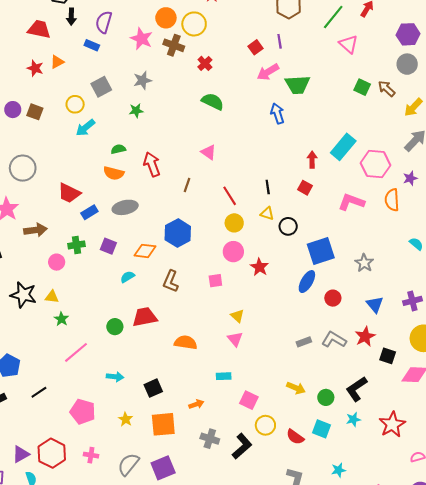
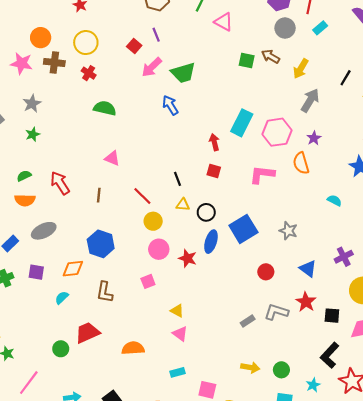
yellow circle: (194, 24) -> (86, 43), moved
blue ellipse: (307, 282) -> (211, 242), moved
black L-shape: (357, 389) -> (330, 355), moved

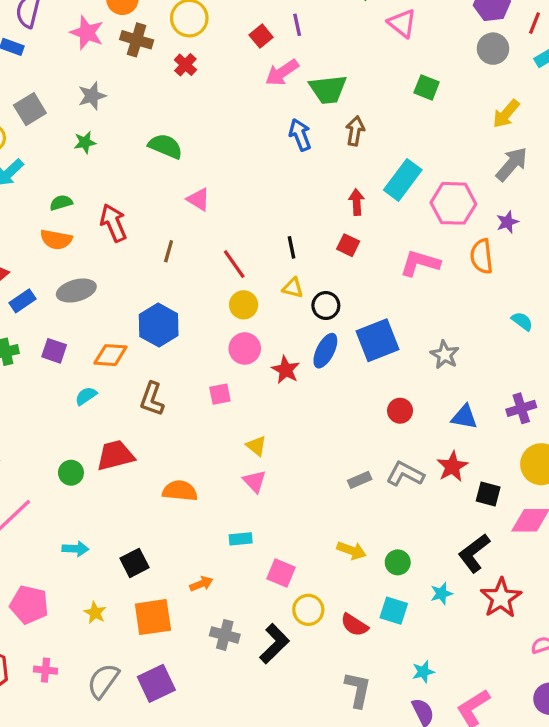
brown arrow: (271, 56) -> (355, 131), moved, turned 60
green semicircle: (105, 108) -> (165, 146), moved
blue triangle: (308, 269) -> (464, 417), turned -36

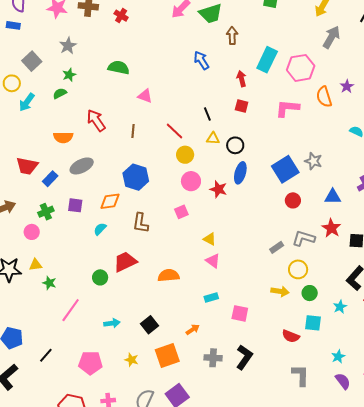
blue arrow: (300, 135) -> (201, 60), moved
green semicircle: (61, 203) -> (60, 93), moved
purple star: (507, 222) -> (347, 86), moved
blue square: (378, 340) -> (285, 169), moved
yellow circle: (308, 610) -> (298, 269), moved

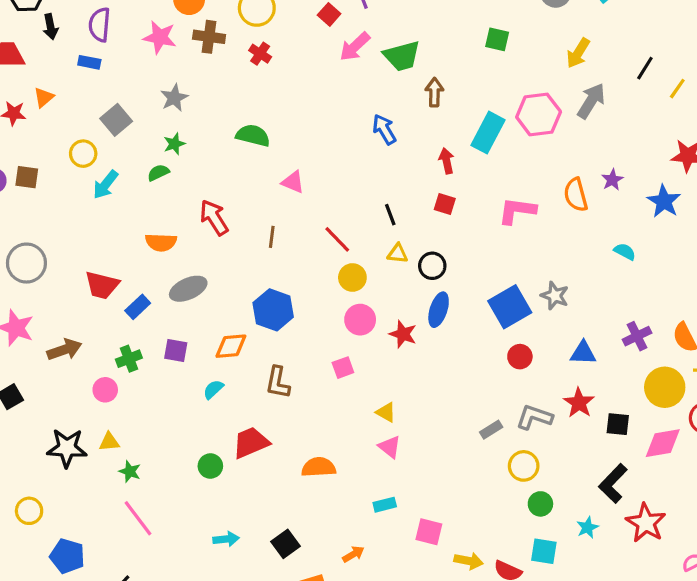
pink hexagon: (301, 68) -> (539, 114), moved
yellow arrow: (280, 291) -> (469, 561), moved
pink line: (71, 310) -> (138, 518), moved, turned -75

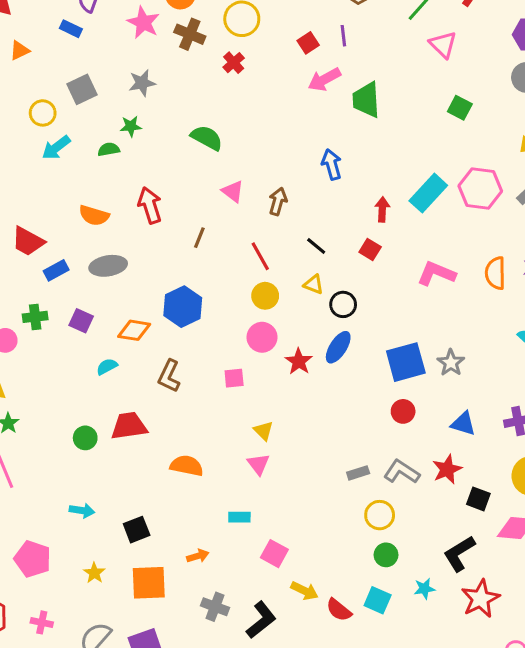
green trapezoid: (402, 56) -> (366, 100), turned 87
brown arrow: (434, 92) -> (278, 201), moved
black line: (390, 215) -> (316, 246), turned -45

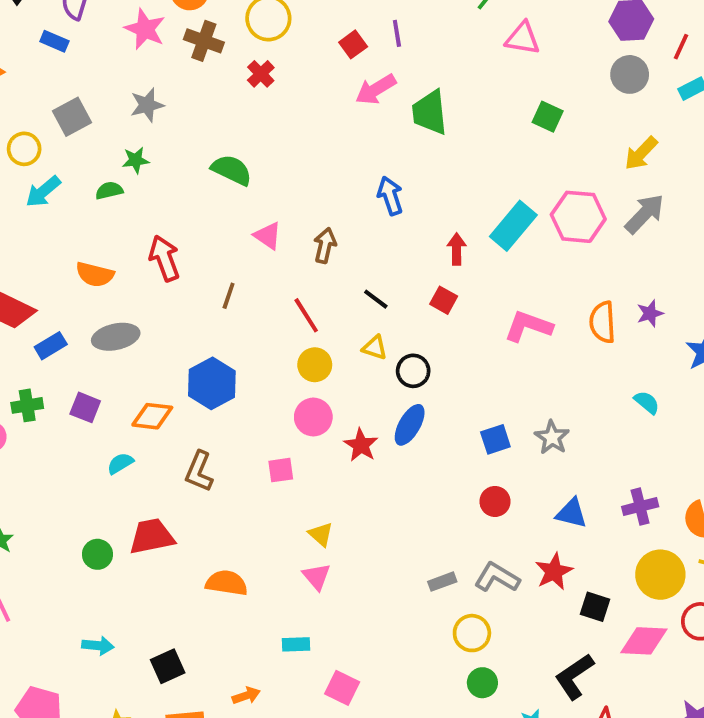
pink triangle: (443, 45) -> (523, 38), turned -32
blue square: (406, 362) -> (495, 439), size x0.6

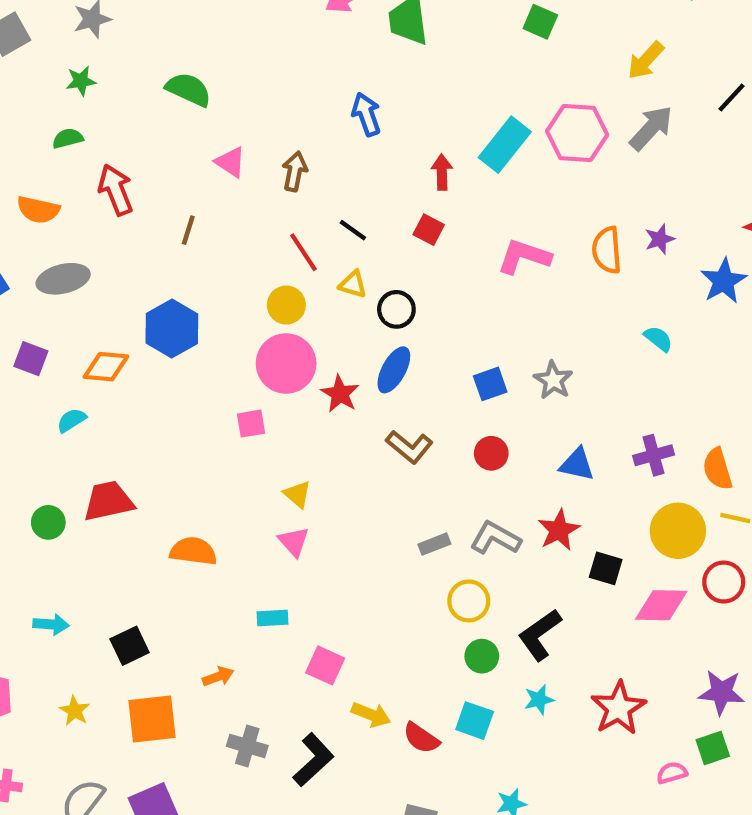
green semicircle: (109, 190) -> (68, 138), moved
red line: (306, 315) -> (303, 252), moved
pink circle: (313, 417) -> (286, 363), size x1.4
brown L-shape: (199, 471) -> (409, 447), moved, turned -72
black L-shape: (574, 677) -> (540, 635), moved

